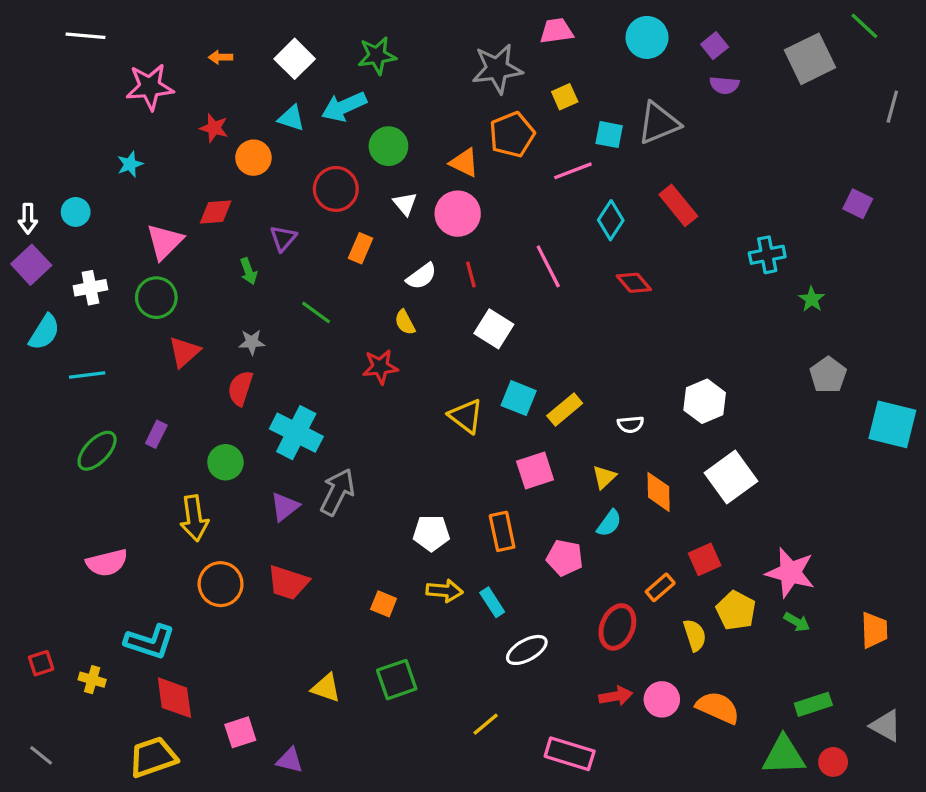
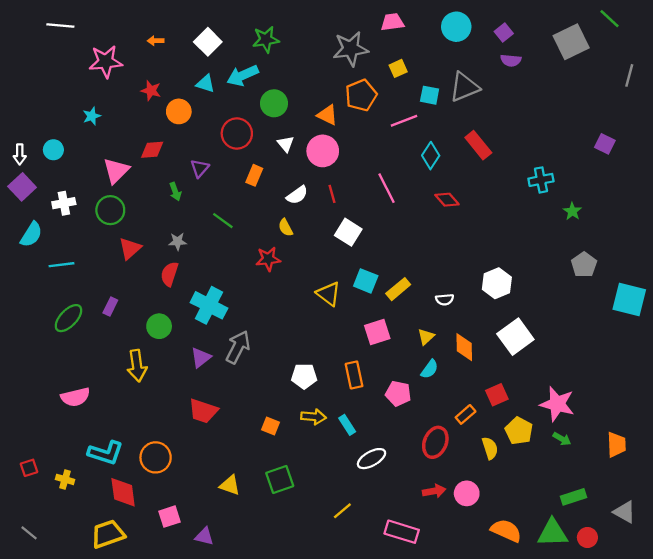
orange circle: (221, 584) -> (156, 457), moved
orange semicircle: (718, 708) -> (506, 531), moved

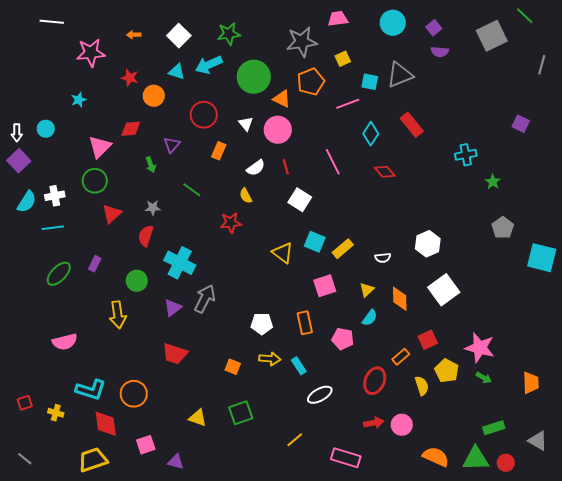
green circle: (274, 103) -> (254, 77), moved, size x1.4
white cross: (64, 203) -> (55, 196), moved

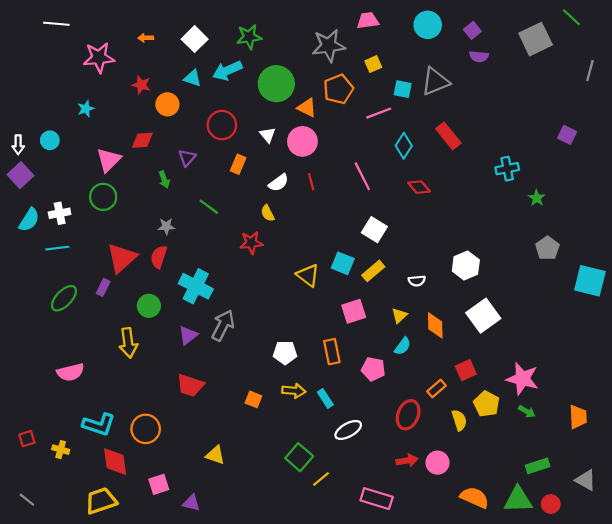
white square: (300, 200) -> (374, 230), moved
red triangle: (112, 214) -> (122, 258), moved, size x1.4
green square: (241, 413) -> (299, 457), moved, turned -30

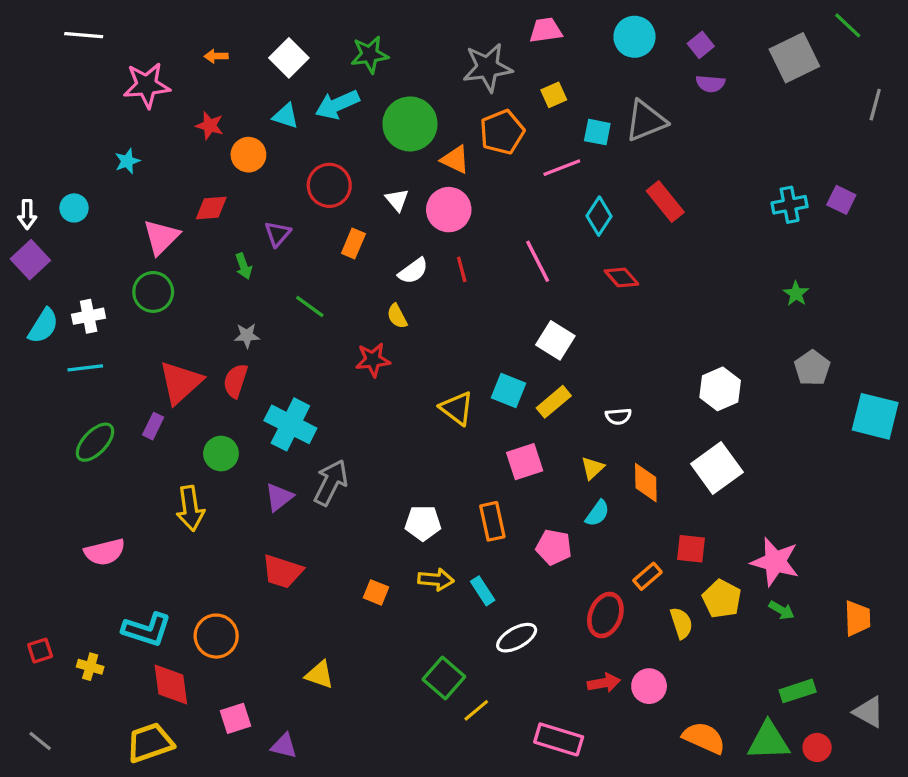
cyan cross: (507, 169) -> (790, 205), moved
white hexagon: (466, 266) -> (720, 389), moved
red square: (466, 370) -> (691, 549), turned 30

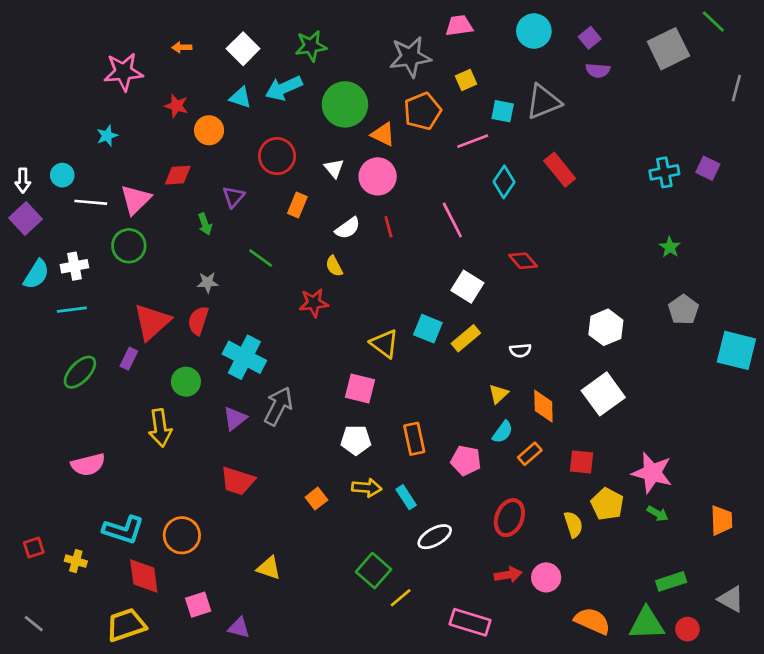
white line: (84, 35) -> (91, 202), moved
red diamond: (622, 277) -> (523, 261), moved
pink square: (525, 462) -> (360, 388), moved, turned 32
orange rectangle: (647, 576) -> (530, 454), moved
orange square: (376, 592) -> (316, 499), turned 30

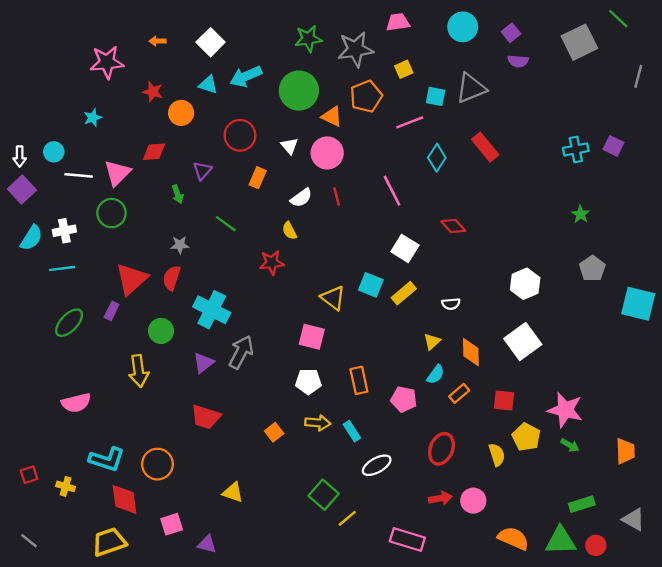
green star: (311, 46) -> (308, 39), moved

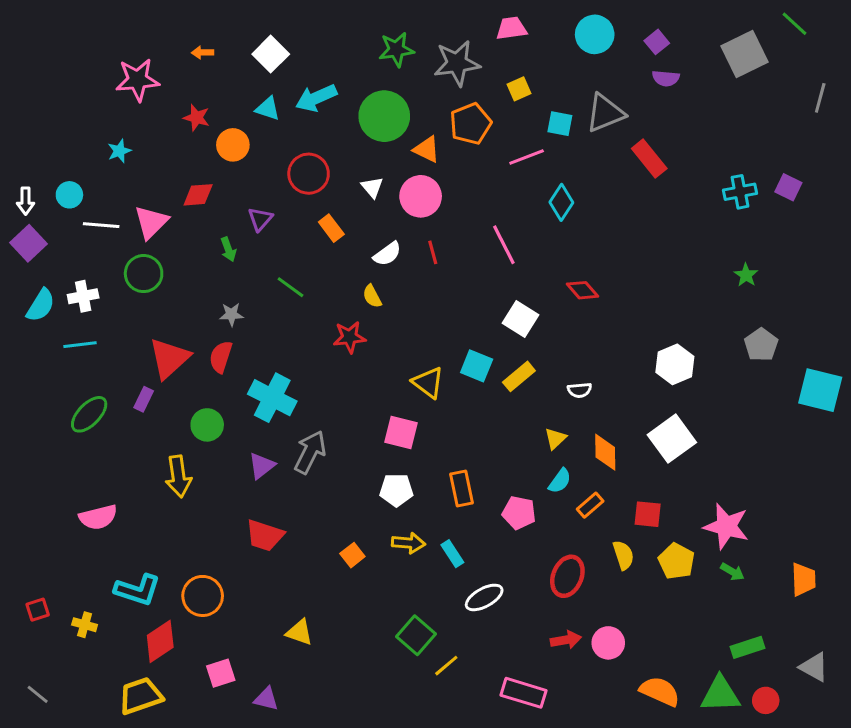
red rectangle: (485, 147) -> (649, 159), moved
orange rectangle: (258, 178) -> (331, 228), turned -60
yellow semicircle: (497, 455) -> (623, 555), moved
red diamond: (124, 499) -> (160, 641), turned 64

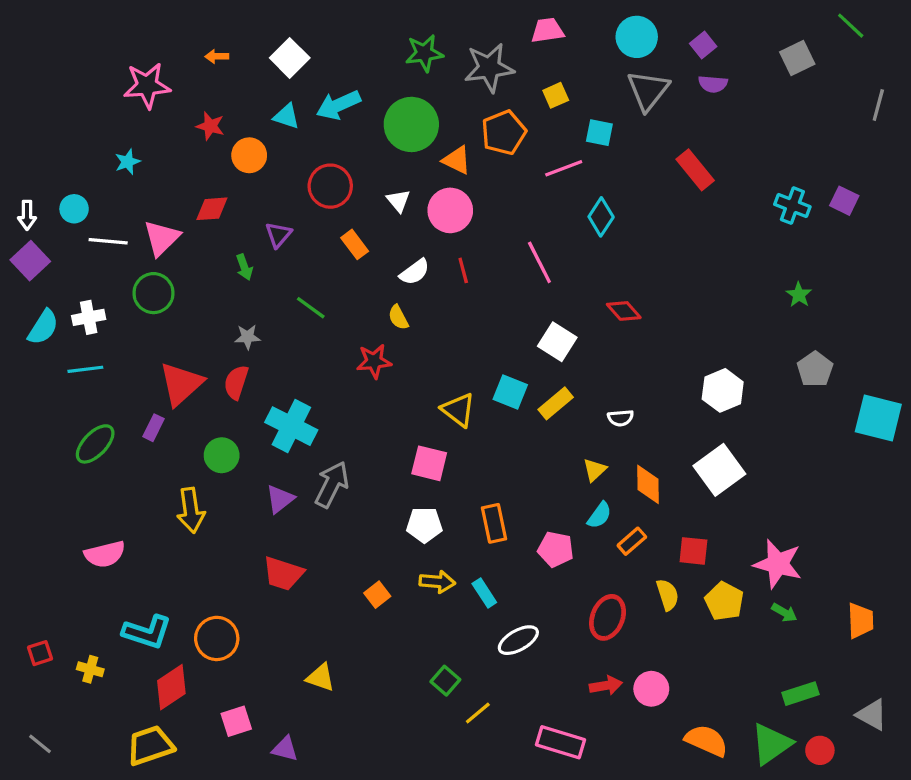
gray square: (745, 54) -> (797, 58), size x0.7
gray triangle: (605, 113) -> (648, 90), moved, turned -30
cyan cross: (740, 192) -> (792, 206), turned 32
green square: (416, 635) -> (445, 681), size x0.7
green triangle: (720, 694) -> (771, 744), turned -33

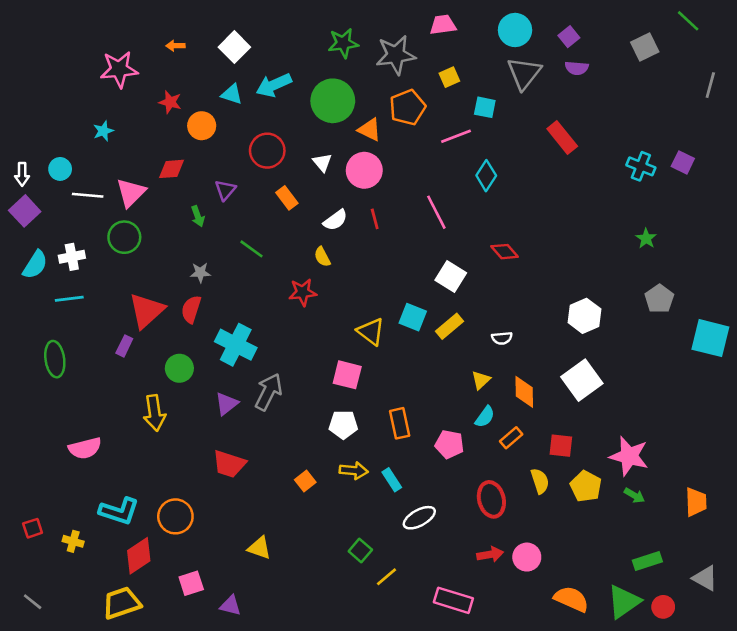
green ellipse: (95, 444) -> (55, 359), moved, turned -52
red ellipse: (608, 617) -> (491, 499), turned -36

